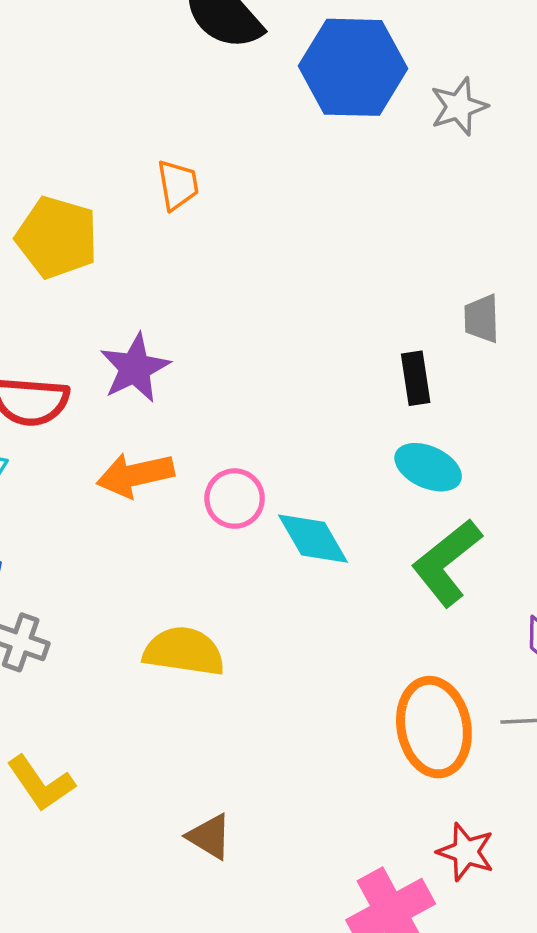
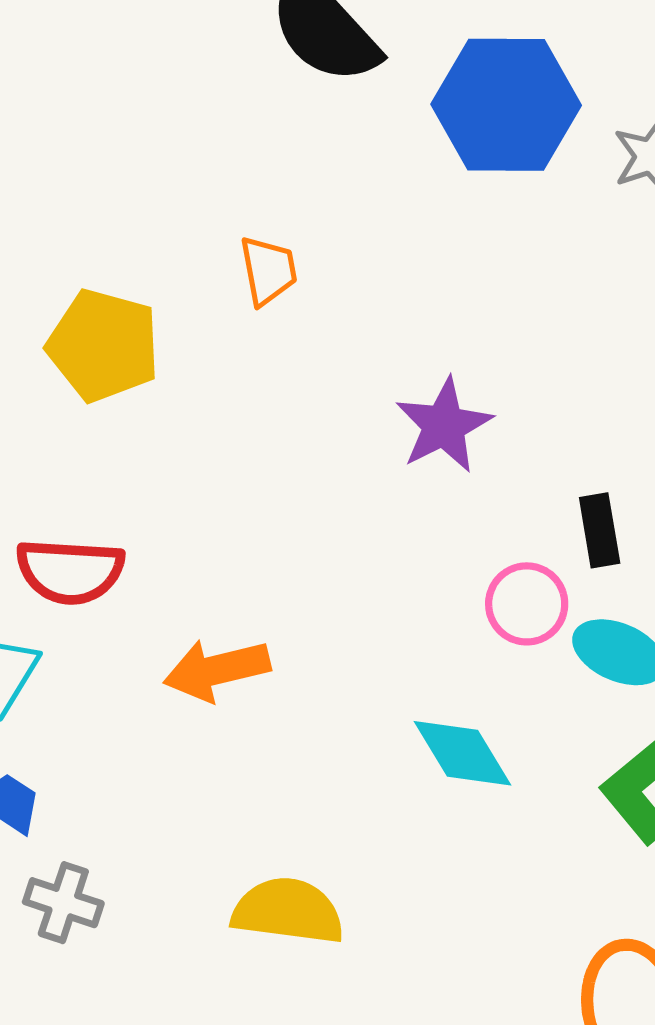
purple star: (135, 368) -> (444, 425), moved
pink circle: (235, 499) -> (527, 604), moved

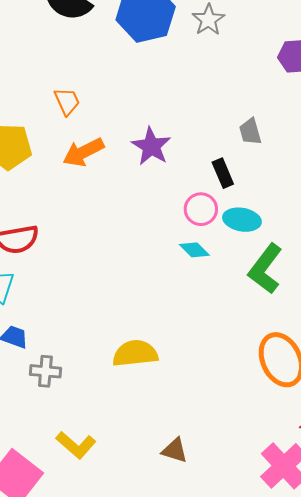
orange arrow: (217, 670) -> (83, 152), moved
cyan diamond: (462, 753) -> (194, 250), moved, size x0.7

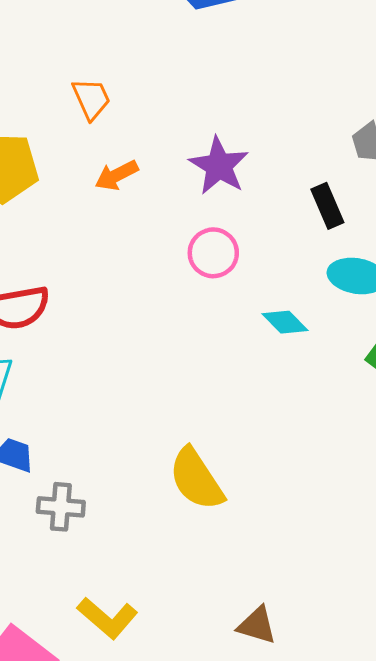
orange arrow: (83, 152) -> (117, 175), size x0.7
pink circle: (201, 209) -> (213, 253), moved
yellow semicircle: (135, 353) -> (196, 479), turned -117

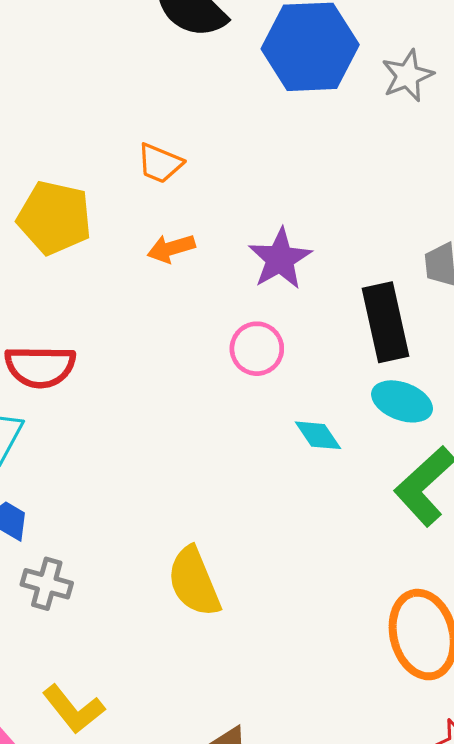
orange trapezoid: (91, 99) -> (160, 163), turned 126
black rectangle: (327, 206) -> (385, 322), size x1.6

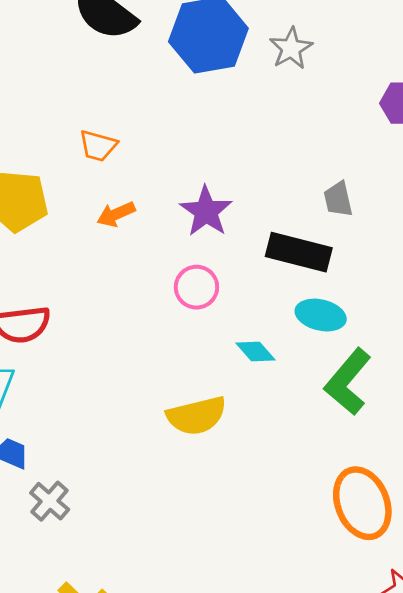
black rectangle: (385, 322) -> (299, 252), turned -56
yellow semicircle: (194, 582) -> (197, 416), moved, turned -74
gray cross: (47, 584) -> (50, 501), turned 33

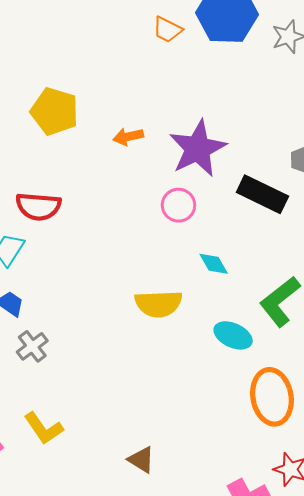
orange trapezoid: (98, 146) -> (167, 30), moved
purple star: (206, 211) -> (198, 148), size x1.4
cyan ellipse: (321, 315) -> (233, 335), moved

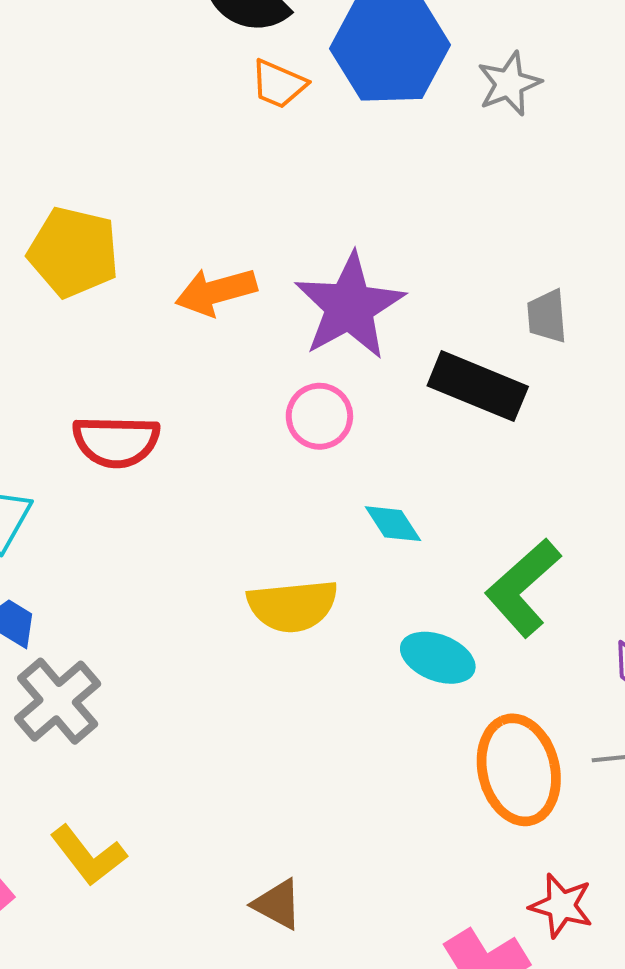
orange arrow: (128, 137) -> (216, 292), size x1.4
red semicircle: (38, 206) -> (116, 441), moved
gray cross: (32, 346) -> (58, 701), size x1.4

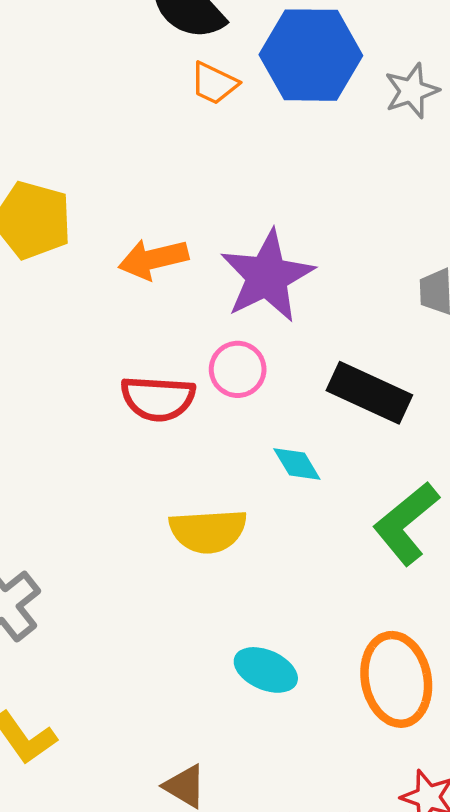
black rectangle: (478, 386) -> (369, 393), moved
red semicircle: (116, 441) -> (158, 398), moved
cyan ellipse: (438, 658) -> (266, 670), moved

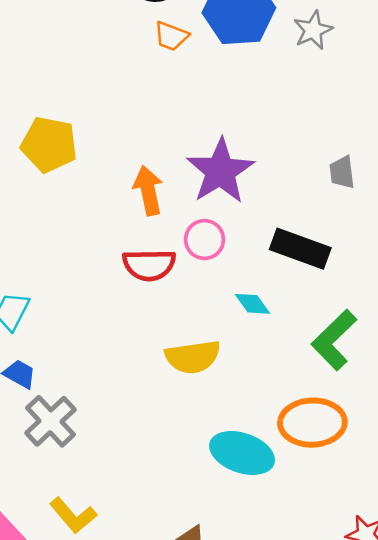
orange arrow: (153, 259) -> (148, 190), moved, turned 96
cyan ellipse: (266, 670) -> (242, 453), size x1.4
orange ellipse: (396, 679) -> (312, 423), moved, turned -76

